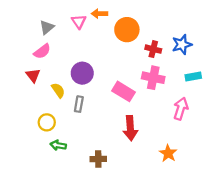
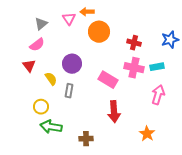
orange circle: (127, 30) -> (99, 32), moved
blue star: (182, 44) -> (170, 40), moved
cyan rectangle: (193, 77) -> (157, 67), moved
green arrow: (58, 145) -> (51, 127), size x1.5

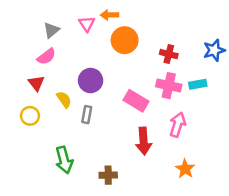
pink arrow: (158, 95) -> (178, 125), moved
yellow circle: (41, 107) -> (30, 116), moved
green arrow: (51, 127) -> (64, 160), turned -115

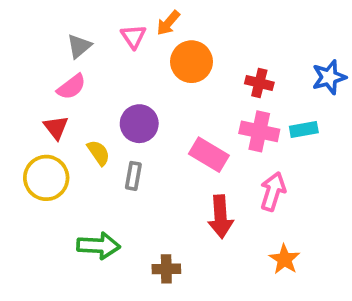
orange arrow: (109, 15) -> (168, 23), turned -48
yellow circle: (30, 116) -> (46, 178), size x1.5
green arrow: (64, 160) -> (99, 246), turned -72

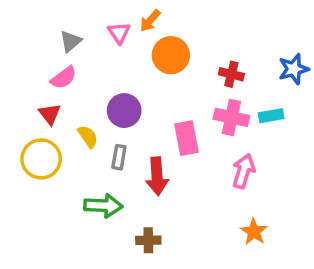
pink rectangle: (209, 155) -> (186, 138), turned 48
red arrow: (221, 217) -> (157, 176), moved
green arrow: (99, 246) -> (103, 206), moved

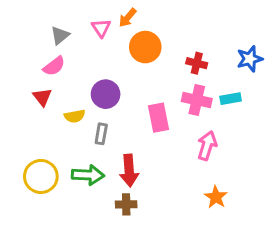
yellow semicircle: (88, 136) -> (75, 116), turned 114
yellow circle: (41, 159) -> (41, 176), moved
red arrow: (157, 176) -> (129, 171), moved

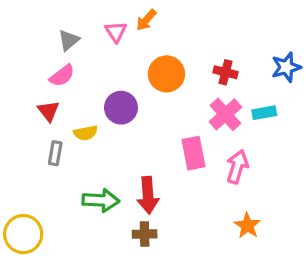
orange circle: (145, 47) -> (166, 74), moved
pink cross: (197, 100) -> (225, 114), turned 36
pink rectangle: (159, 118) -> (193, 153), moved
gray rectangle: (101, 134) -> (55, 153), moved
yellow circle: (41, 176) -> (23, 234), moved

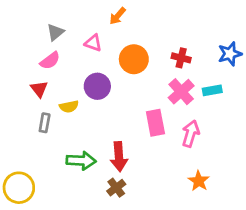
pink triangle: (116, 32) -> (93, 43), moved, turned -36
brown cross: (145, 234) -> (116, 188), turned -36

